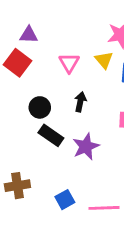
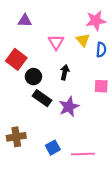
red square: (17, 63) -> (16, 59), moved

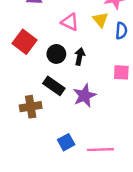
pink triangle: (56, 42) -> (70, 22), turned -35
black circle: (33, 77) -> (56, 54), moved
brown cross: (16, 137) -> (31, 107), moved

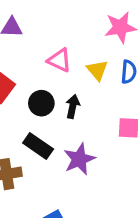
yellow triangle: (100, 20) -> (97, 70), moved

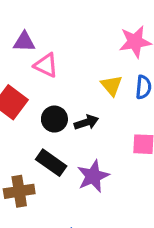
pink triangle: (59, 60) -> (46, 65), moved
black arrow: (73, 106) -> (86, 122), turned 60

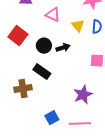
pink triangle: (46, 65) -> (53, 15), moved
purple star: (93, 176) -> (83, 95), moved

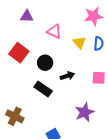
black arrow: (63, 48) -> (67, 76), moved
brown cross: (23, 89) -> (15, 116), moved, turned 36

